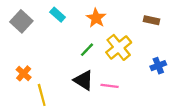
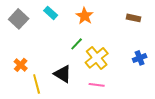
yellow cross: (119, 47) -> (97, 58), moved
black triangle: (84, 80) -> (63, 74), moved
pink line: (110, 86) -> (97, 85), moved

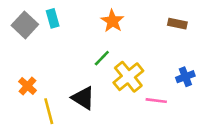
cyan rectangle: (51, 13) -> (53, 18), moved, turned 32
pink line: (97, 85) -> (156, 101), moved

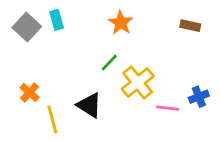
blue cross: (185, 77) -> (199, 97), moved

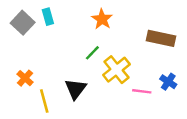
brown rectangle: (190, 26) -> (161, 38), moved, size x1.6
blue cross: (199, 97) -> (168, 82), turned -35
black triangle: (89, 105) -> (76, 89), turned 35

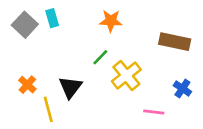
orange star: (102, 19) -> (111, 21), turned -30
black triangle: (76, 89) -> (70, 87), moved
pink line: (142, 91) -> (154, 112), moved

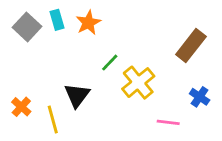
orange star: (111, 21) -> (88, 23), moved, turned -30
brown rectangle: (175, 42) -> (191, 45), turned -64
orange cross: (27, 85) -> (21, 107), moved

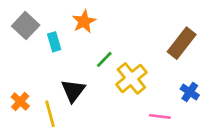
cyan rectangle: (57, 20) -> (54, 42), moved

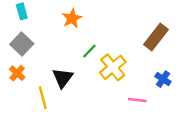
gray square: (26, 26) -> (22, 44), moved
cyan rectangle: (54, 42) -> (22, 11), moved
orange cross: (20, 102) -> (17, 73), moved

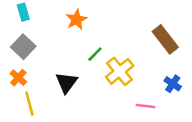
brown rectangle: (156, 37) -> (165, 39), turned -76
yellow line: (43, 98) -> (29, 104), moved

